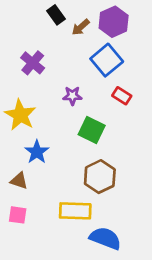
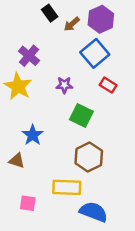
yellow star: (20, 115) -> (18, 86), moved
pink square: (18, 215) -> (28, 203), moved

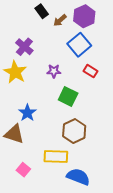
brown triangle: (17, 161) -> (14, 134), size x1.5
pink square: (28, 203) -> (23, 170), turned 32

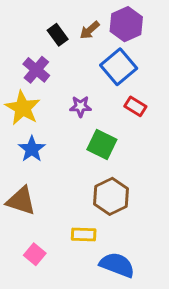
black rectangle: (42, 11) -> (58, 35), moved
blue star: (27, 113) -> (32, 149), moved
yellow rectangle: (56, 156) -> (84, 234), size x0.7

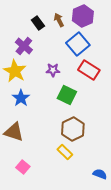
brown arrow: (90, 30) -> (59, 20), turned 104
red rectangle: (135, 106) -> (89, 70), size x1.5
yellow rectangle: (84, 234) -> (65, 152), moved, turned 42
blue semicircle: (117, 265) -> (100, 174), moved, size x0.6

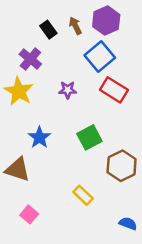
green square: (67, 95) -> (89, 137), moved, turned 36
blue star: (21, 98) -> (39, 137), moved
brown hexagon: (73, 129) -> (122, 166), moved

